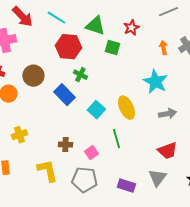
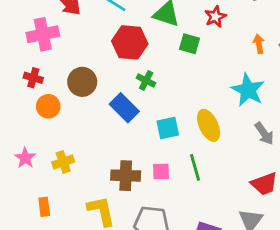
cyan square: (96, 110) -> (168, 128), turned 36
gray arrow: (167, 114) -> (264, 133), turned 66
brown cross: (65, 145) -> (126, 176), size x1.5
pink square: (91, 153) -> (161, 172), moved, turned 32

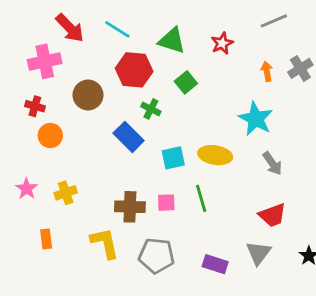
green square: (190, 44) -> (186, 82), moved, turned 35
brown circle: (82, 82) -> (88, 95), moved
yellow ellipse: (209, 125) -> (215, 155), turned -56

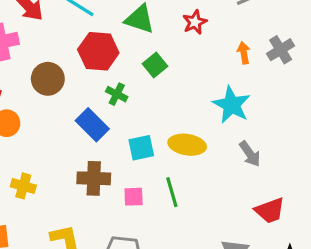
yellow cross: (66, 193) -> (23, 186), turned 35
brown cross: (130, 207) -> (94, 178), moved
red trapezoid: (272, 215) -> (270, 210), moved

